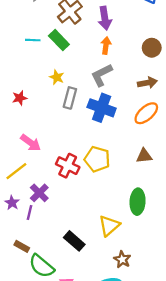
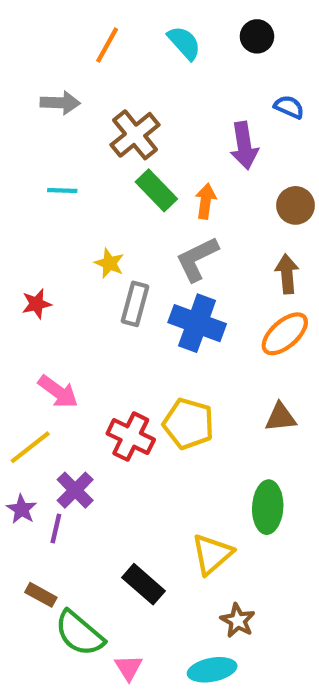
purple arrow: (105, 18) -> (244, 146), moved
green rectangle: (59, 40) -> (156, 190), moved
brown arrow: (147, 83) -> (287, 274), turned -84

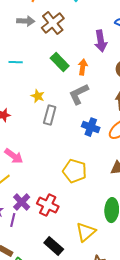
gray arrow: (60, 103) -> (26, 21), moved
brown cross: (135, 135) -> (53, 23), moved
blue cross: (197, 323) -> (91, 127), moved, size x0.7
red cross: (131, 437) -> (48, 205), moved

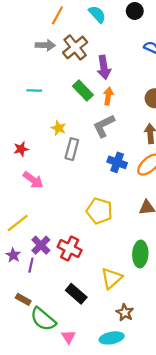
purple arrow: (101, 41) -> (104, 67), moved
pink arrow: (14, 156) -> (33, 180), moved

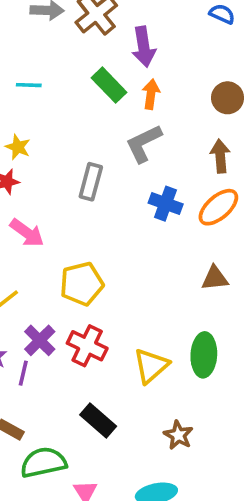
yellow star: (59, 128) -> (18, 147), moved
yellow pentagon: (99, 211) -> (82, 284), moved, turned -30
yellow triangle: (112, 278) -> (151, 366), moved
brown star: (125, 313) -> (178, 435), moved
green semicircle: (43, 319) -> (43, 462), turned 128

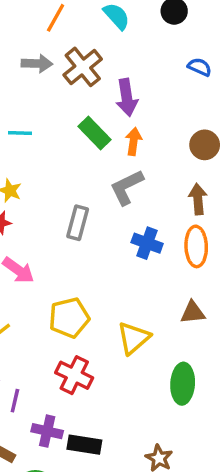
orange ellipse: (218, 207) -> (196, 246), turned -51
purple cross: (40, 340) -> (47, 431), moved, turned -32
yellow triangle: (151, 366) -> (133, 338), moved
black rectangle: (98, 421) -> (84, 445), turned -32

